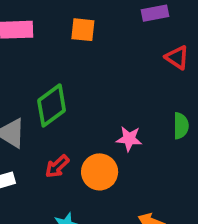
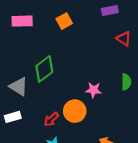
orange square: (83, 30) -> (64, 21), turned -35
red arrow: (57, 166) -> (51, 119), moved

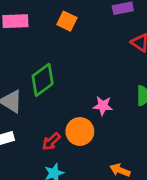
orange square: (64, 21) -> (67, 21), turned -35

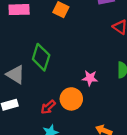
green diamond: (43, 80) -> (41, 57), turned -36

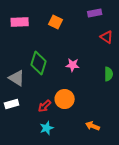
pink star: (90, 78) -> (73, 65), moved

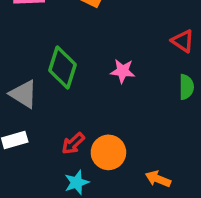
red triangle: (107, 37) -> (183, 41), moved
orange circle: (65, 99) -> (108, 152), moved

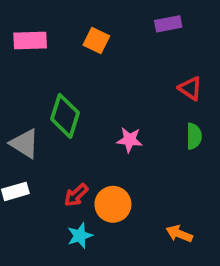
pink star: (123, 71) -> (130, 140), moved
orange arrow: (158, 179) -> (179, 234), moved

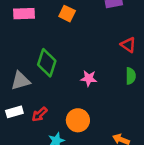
gray triangle: (25, 144) -> (20, 81), turned -48
red arrow: (76, 195) -> (40, 114), moved

